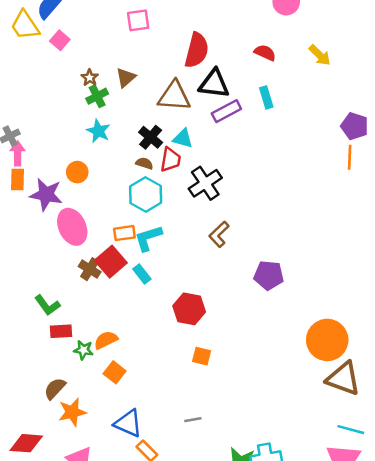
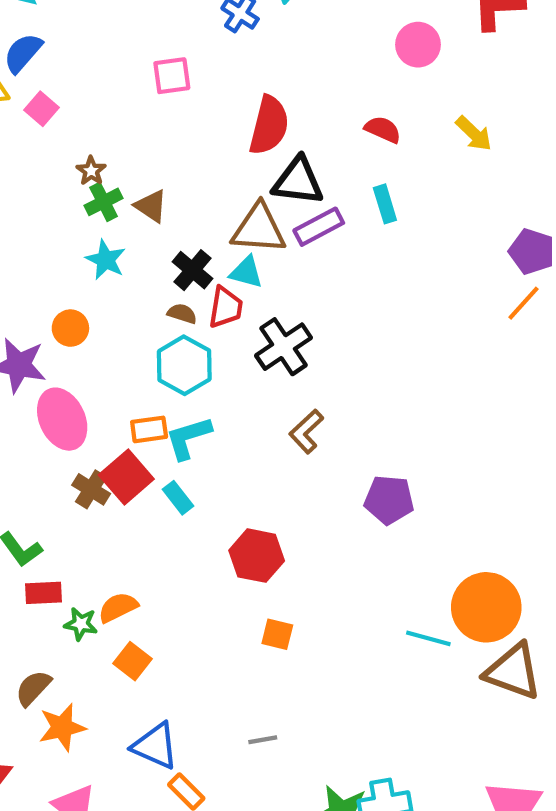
brown triangle: (126, 78) -> (151, 206), moved, turned -45
brown triangle: (174, 96) -> (259, 229), moved
orange line: (350, 157) -> (524, 303), turned 40
cyan line: (351, 430) -> (428, 638), moved

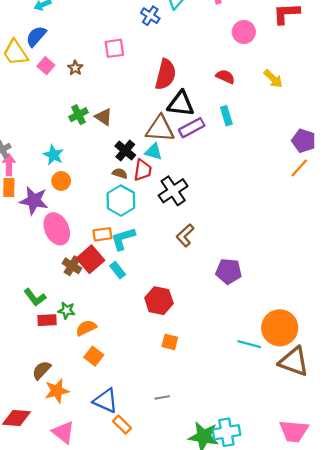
brown star: (91, 171) -> (75, 68), moved
cyan star: (106, 260) -> (53, 155), moved
green star: (81, 624) -> (67, 310), moved

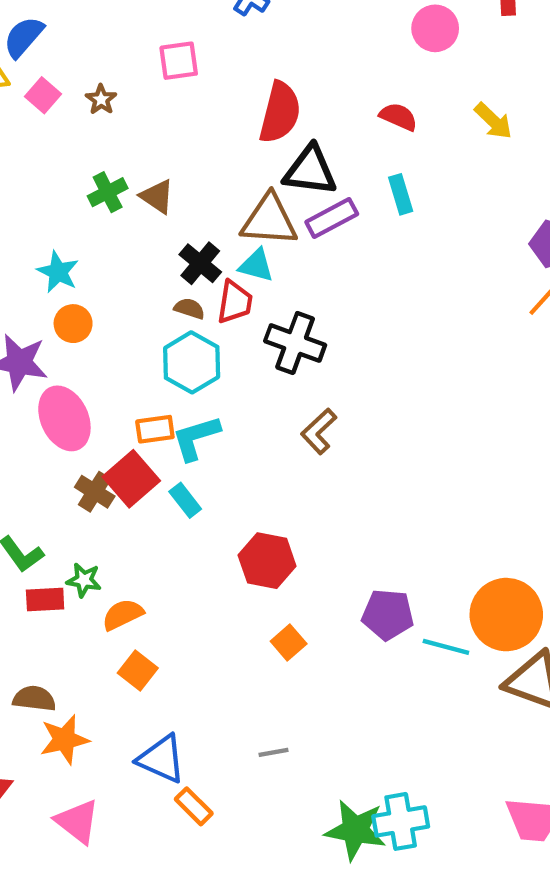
black cross: (173, 191) -> (295, 343), turned -36
purple pentagon: (229, 271) -> (388, 615), moved
orange square: (170, 342) -> (289, 643), turned 35
brown semicircle: (42, 370) -> (34, 699), turned 54

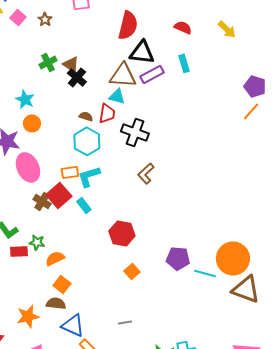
black cross: (200, 263) -> (77, 77), moved
brown semicircle: (34, 699) -> (56, 303), moved

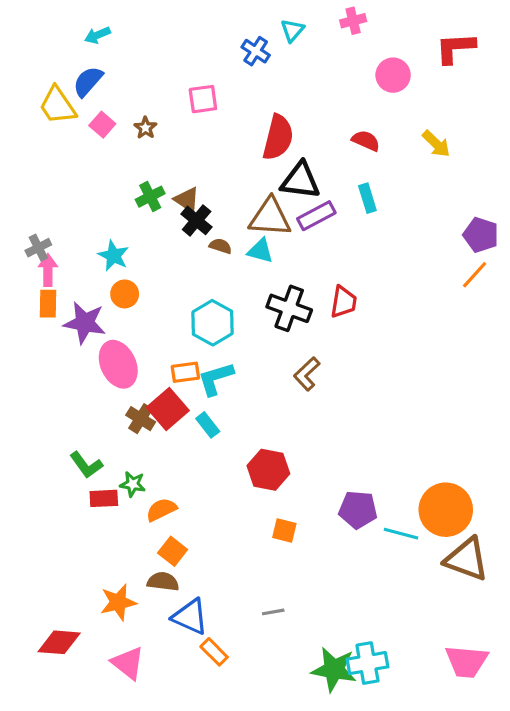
red trapezoid: (107, 113) -> (344, 302), moved
brown semicircle: (86, 116) -> (220, 246), moved
orange square: (132, 271) -> (284, 530), turned -35

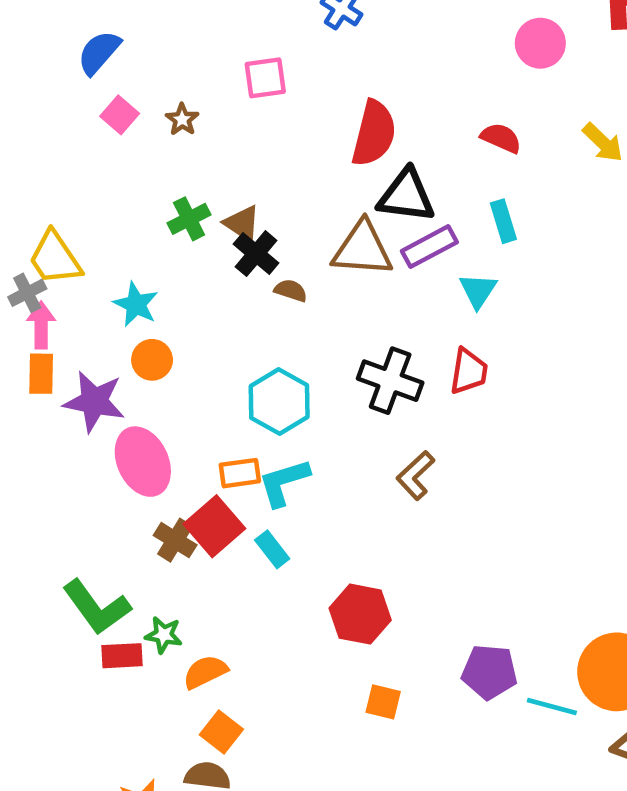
yellow trapezoid: (58, 105) -> (55, 258), moved
cyan triangle: (260, 251) -> (478, 290), moved, turned 48
green L-shape: (86, 465) -> (97, 607), size x1.4

